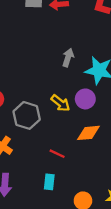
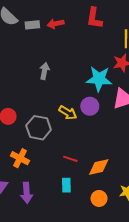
gray arrow: (68, 58) -> (44, 71), moved
orange diamond: (88, 133) -> (99, 167), moved

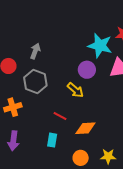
gray arrow: (44, 71) -> (35, 51), moved
yellow arrow: (68, 113) -> (75, 90), moved
orange cross: (20, 158) -> (13, 107), turned 36

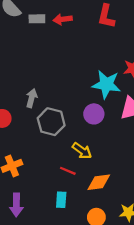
gray hexagon: (35, 82) -> (51, 122), moved
yellow arrow: (75, 90) -> (82, 151), moved

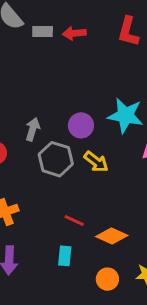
purple circle: (94, 114) -> (81, 125), moved
yellow arrow: (82, 151) -> (96, 162), moved
orange diamond: (99, 182) -> (112, 236), turned 30

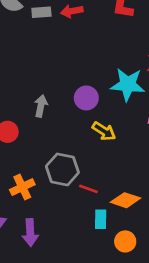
gray hexagon: (56, 159) -> (62, 169), moved
cyan rectangle: (65, 256) -> (101, 219), moved

